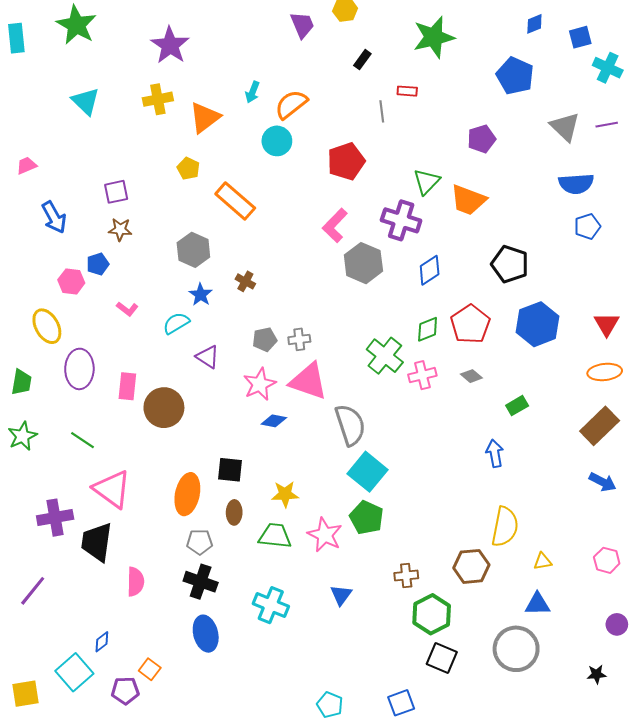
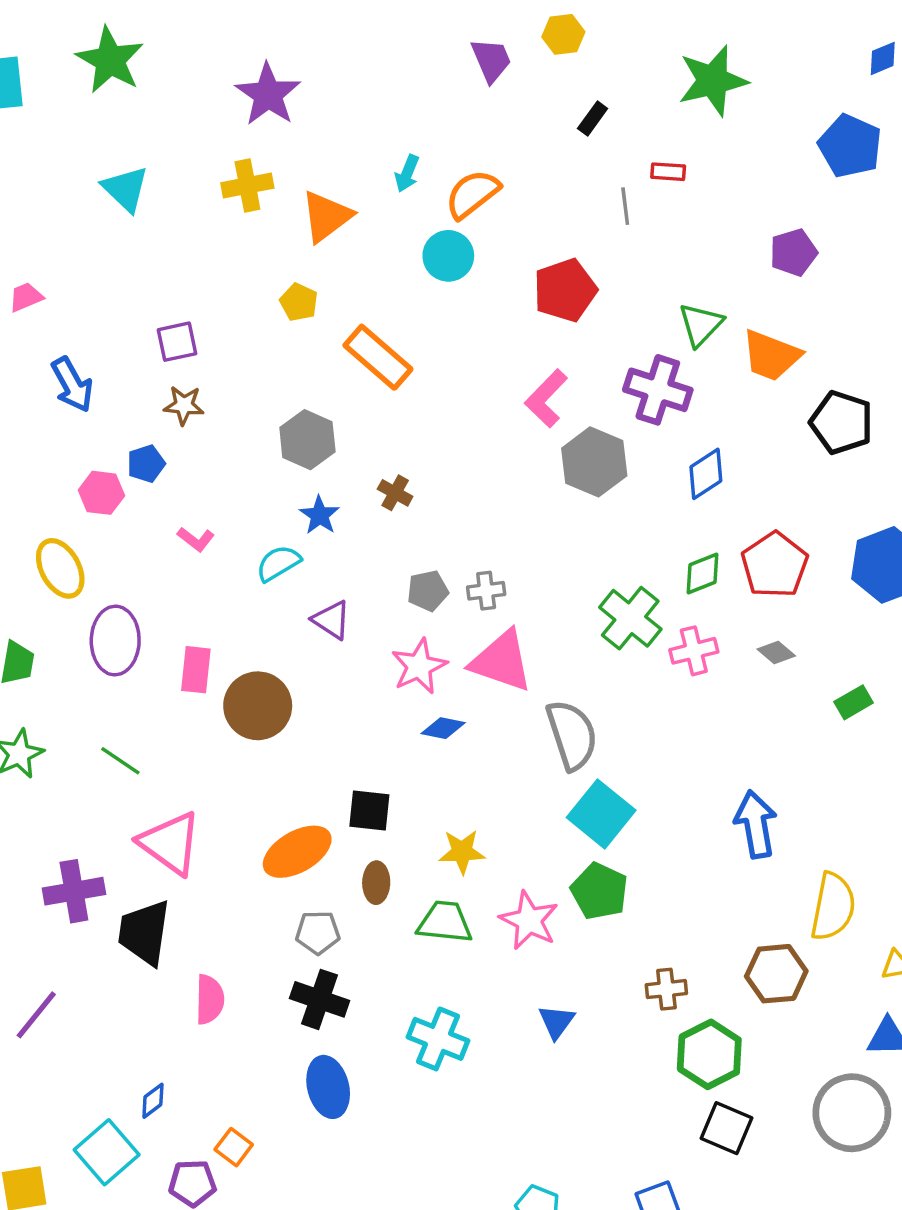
black pentagon: (510, 264) -> (842, 422), moved
blue arrow: (495, 453) -> (756, 824), moved, size x1.4
orange ellipse: (187, 494) -> (297, 852), turned 48

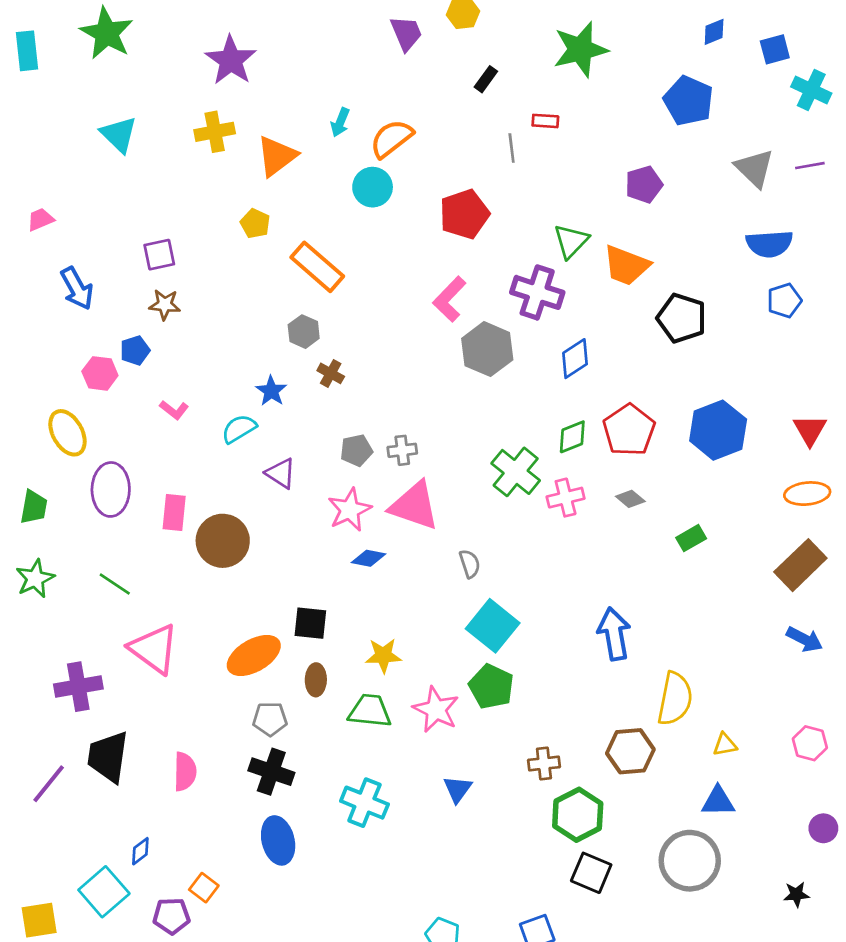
gray hexagon: (307, 440) -> (304, 332), moved, size x0.7
gray semicircle: (572, 735) -> (470, 564), size x0.5
black trapezoid: (144, 932) -> (108, 757), moved

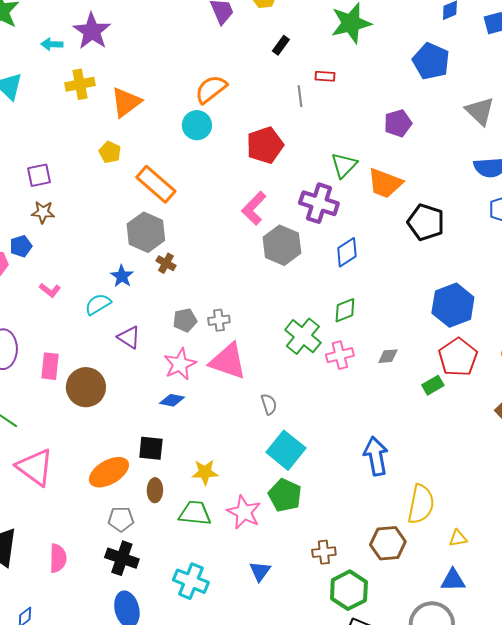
cyan arrow: (340, 122) -> (52, 44), moved, turned 70
gray hexagon: (304, 332) -> (146, 232), size x1.6
red pentagon: (629, 430) -> (458, 357), moved
gray diamond: (630, 499) -> (388, 356), turned -45
blue diamond: (368, 558) -> (172, 400), moved

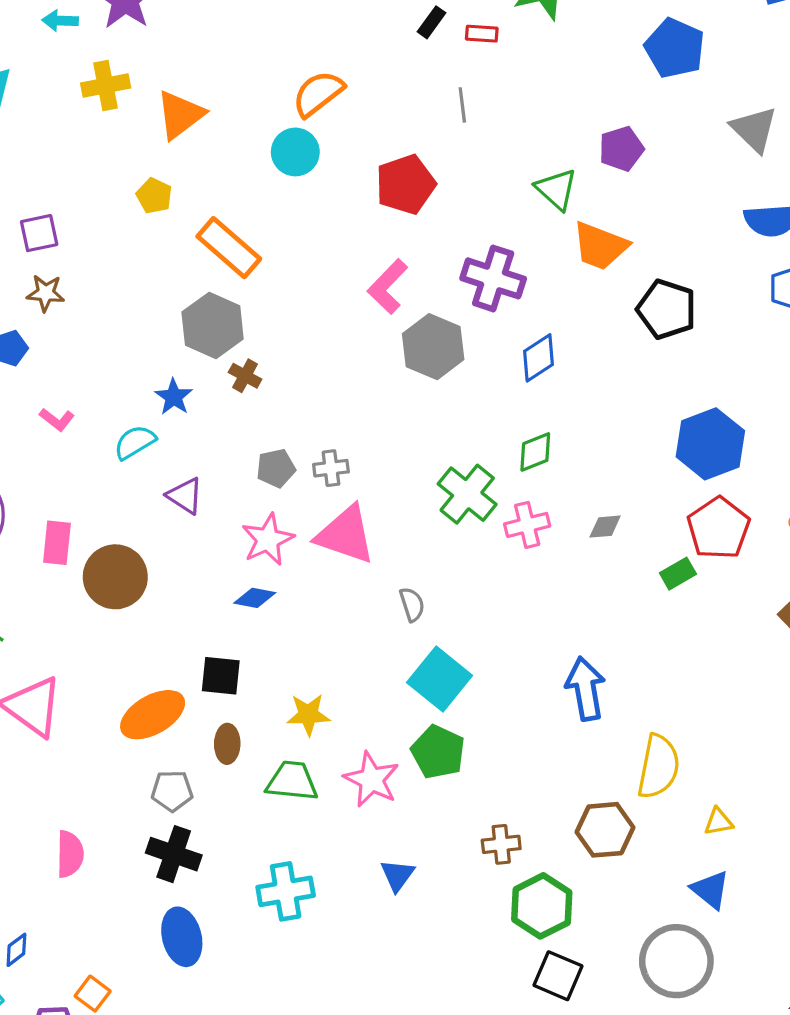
red rectangle: (325, 76) -> (482, 34), moved
green triangle: (344, 165) -> (556, 189), moved, turned -32
blue triangle: (453, 580) -> (710, 890), turned 40
cyan cross: (191, 581) -> (286, 891), turned -32

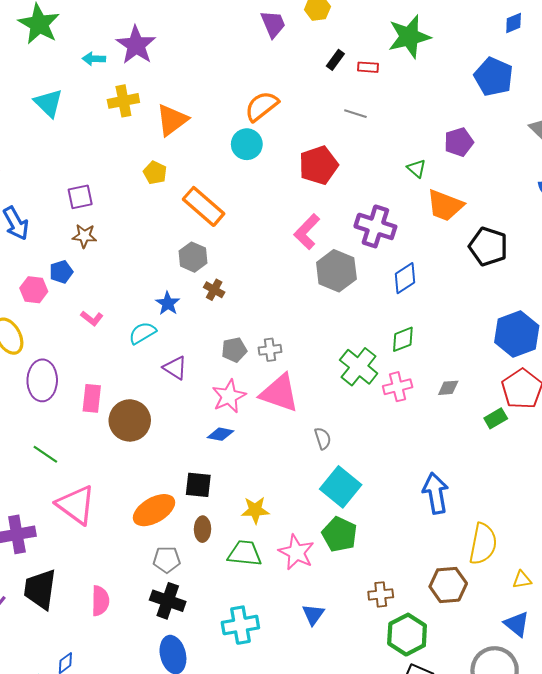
gray line: (462, 105) -> (355, 114), turned -65
green triangle: (556, 189) -> (417, 168), size x0.7
gray hexagon: (213, 325) -> (193, 257), size x0.7

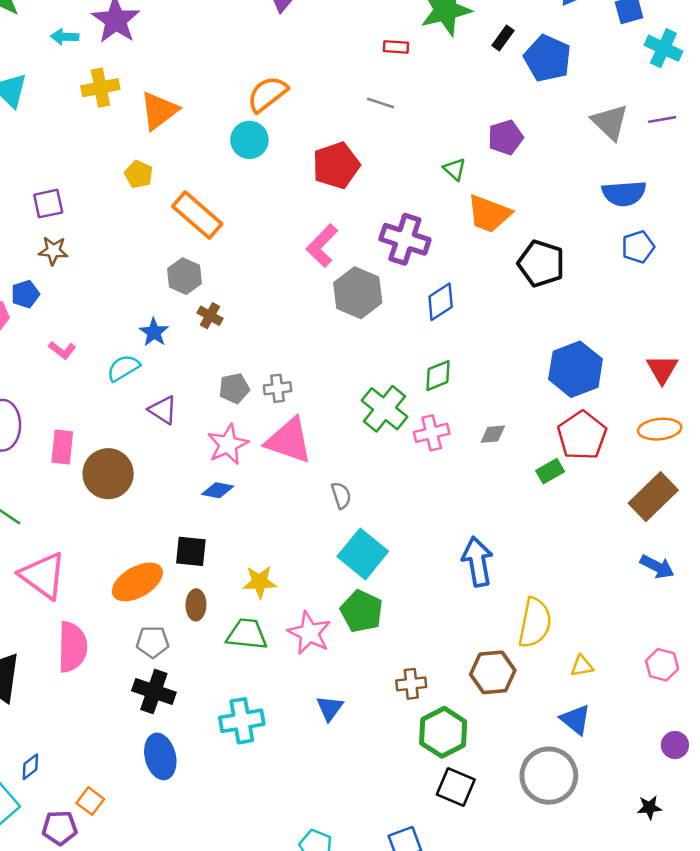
black rectangle: (335, 60) -> (503, 38), moved
pink semicircle: (100, 601) -> (72, 647), moved, size x1.4

